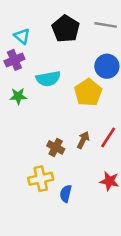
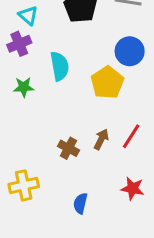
cyan semicircle: (48, 79) -> (60, 66), turned -90
yellow cross: (41, 179) -> (24, 185), moved

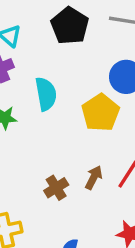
brown cross: (68, 148) -> (56, 188), turned 30

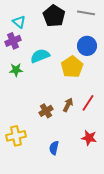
cyan semicircle: (46, 94) -> (40, 56), turned -102

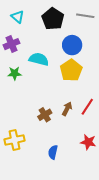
cyan triangle: (19, 22) -> (18, 17), moved
blue circle: (87, 46) -> (72, 45), moved
cyan semicircle: (40, 56) -> (39, 59), turned 36

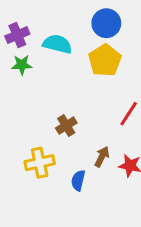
purple cross: (12, 44) -> (17, 35), moved
brown arrow: (67, 109) -> (102, 157), moved
yellow cross: (15, 140) -> (40, 163), moved

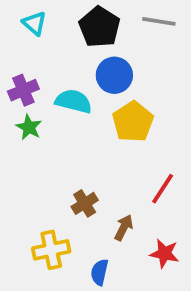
blue circle: (106, 23) -> (114, 75), moved
green star: (22, 65) -> (29, 127), turned 30
brown arrow: (102, 157) -> (124, 228), moved

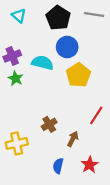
yellow cross: (51, 250) -> (17, 143), moved
red star: (165, 254) -> (90, 165), moved, turned 30

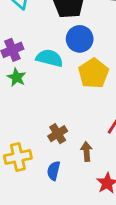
brown arrow: (73, 139) -> (87, 152), turned -32
blue semicircle: (58, 166) -> (54, 171), moved

